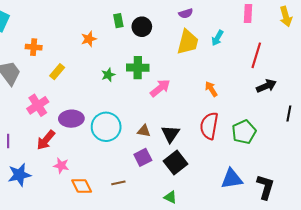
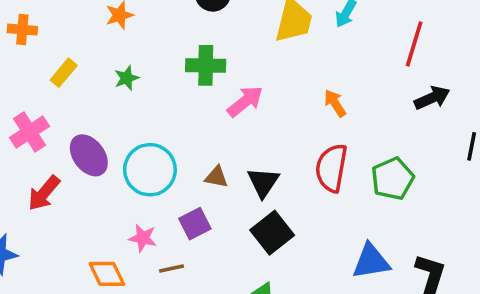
green star: (108, 75) -> (127, 78), moved
purple ellipse: (71, 119) -> (89, 155), turned 55
purple square: (143, 157) -> (195, 224), moved
pink star: (61, 166) -> (143, 238), moved

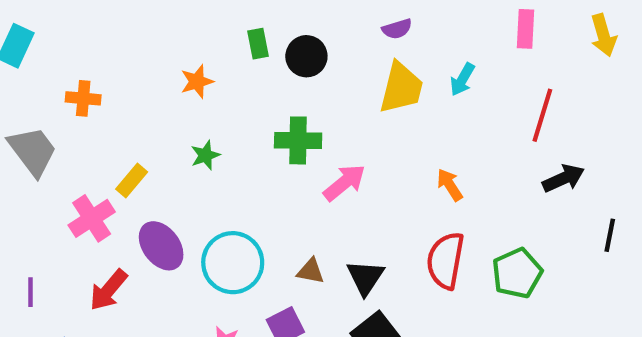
yellow rectangle: (64, 73) -> (132, 181), moved

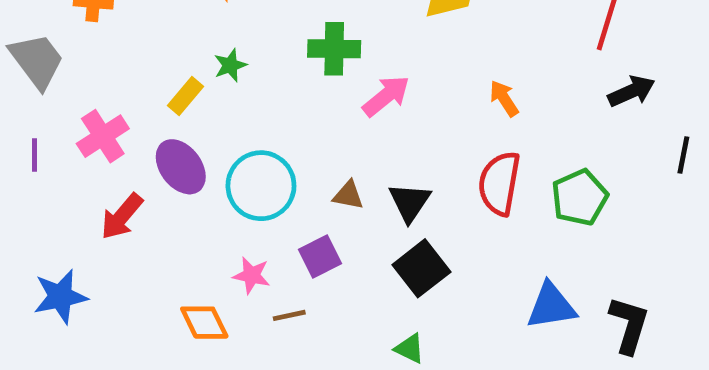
yellow rectangle: (132, 181) -> (185, 96), moved
purple line: (31, 292) -> (34, 155), moved

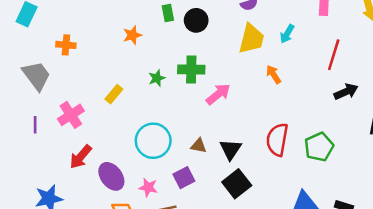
green star: (230, 65) -> (157, 78), moved
orange arrow: (504, 98) -> (274, 74), moved
purple ellipse: (181, 167) -> (111, 176), moved

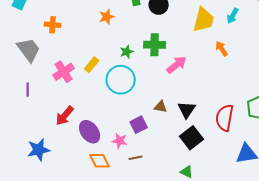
pink cross: (71, 115) -> (64, 72), moved
red semicircle: (277, 140) -> (225, 118), moved
cyan circle: (153, 141) -> (121, 80), moved
purple square: (184, 178) -> (139, 125), moved

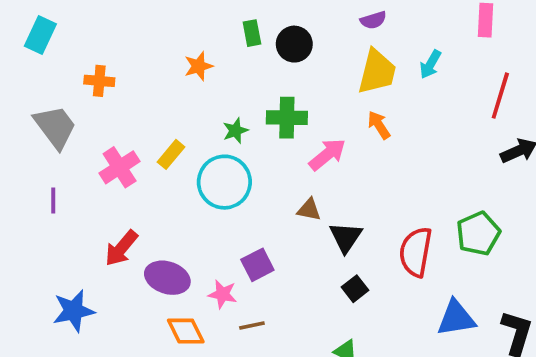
orange arrow: (222, 49) -> (379, 125), moved
brown triangle: (161, 107) -> (309, 210), moved
purple ellipse: (90, 132) -> (167, 278), turned -35
black square: (192, 138) -> (355, 289), size x0.6

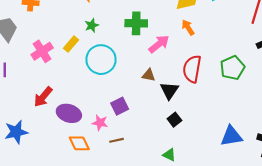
green star: (235, 131) -> (92, 25), moved
green pentagon: (478, 234) -> (232, 68), moved
red semicircle: (416, 252) -> (192, 69), moved

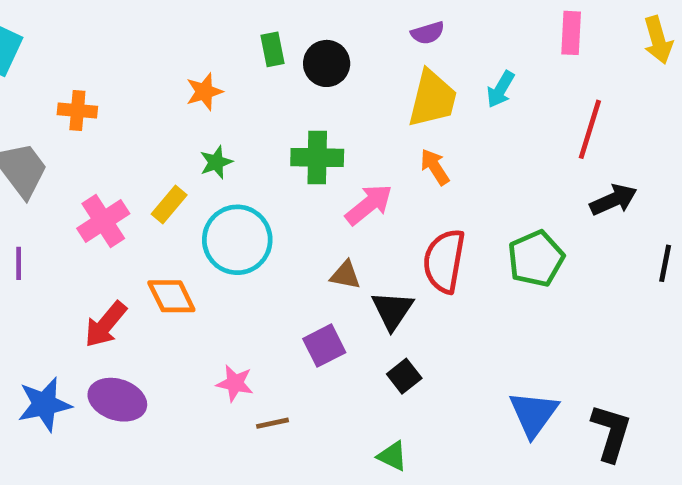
purple square: (120, 106) -> (324, 346), moved
purple ellipse: (69, 113) -> (117, 400), moved
blue triangle: (231, 136) -> (533, 414), turned -45
orange diamond: (79, 143) -> (171, 296), moved

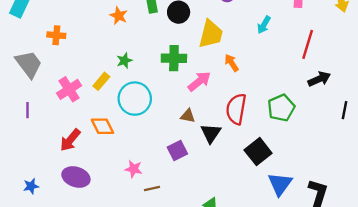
orange star: (204, 92) -> (119, 16), moved, turned -30
yellow trapezoid: (432, 99) -> (211, 34), moved
black square: (404, 376) -> (258, 152), moved, size x1.6
blue star: (44, 404) -> (31, 186), moved, size x0.6

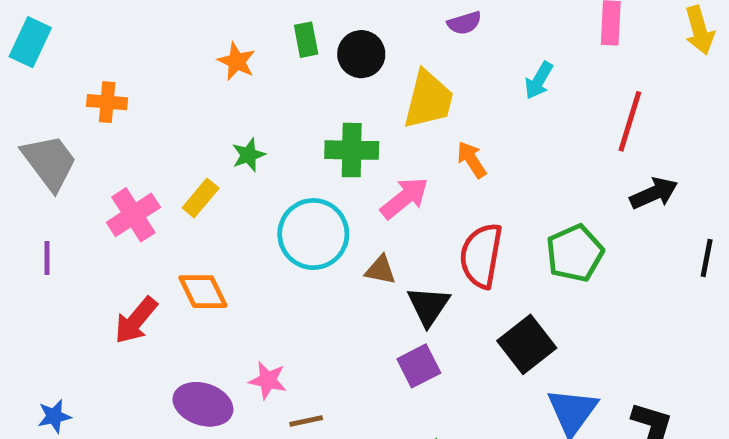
cyan circle: (135, 99) -> (313, 234), moved
purple square: (177, 150) -> (419, 366), moved
purple ellipse: (76, 177) -> (203, 404), moved

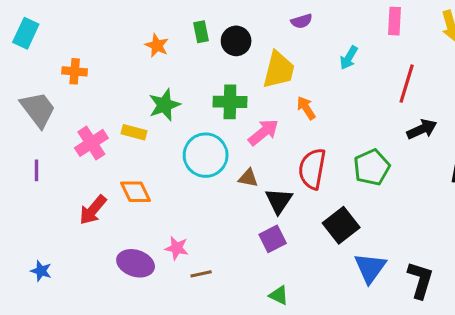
green star: (249, 155) -> (164, 105), size x1.5
yellow rectangle: (201, 198) -> (134, 132), turned 65
blue star: (54, 416) -> (41, 271), turned 30

